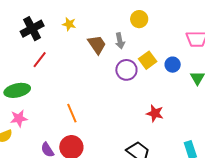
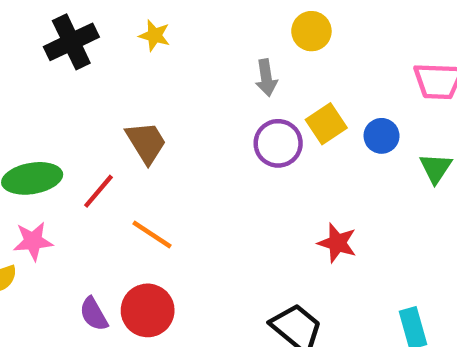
brown trapezoid: (97, 44) -> (146, 142), moved
red line: (40, 60) -> (99, 191), moved
orange line: (72, 113) -> (152, 235), turned -36

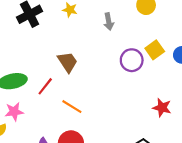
gray arrow: (266, 78) -> (109, 22), moved

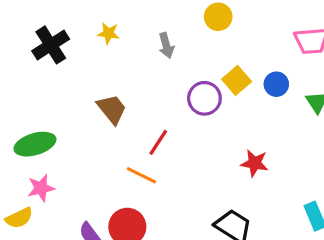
red line: (45, 86) -> (158, 142), moved
orange line: (72, 107) -> (141, 175), moved

